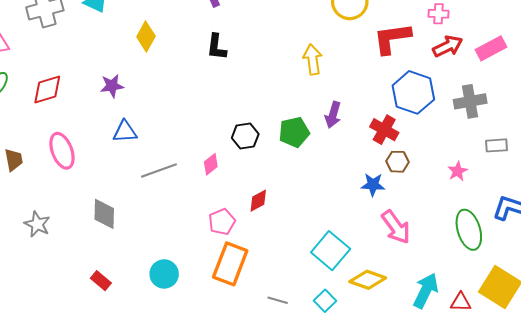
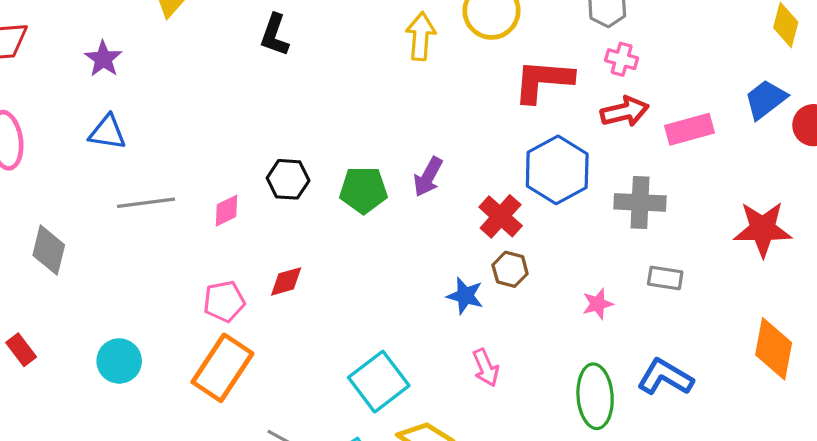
yellow arrow: (313, 59) -> (421, 36), moved
purple star: (112, 86) -> (103, 59), turned 30
pink arrow: (396, 227) -> (486, 368), size x0.7

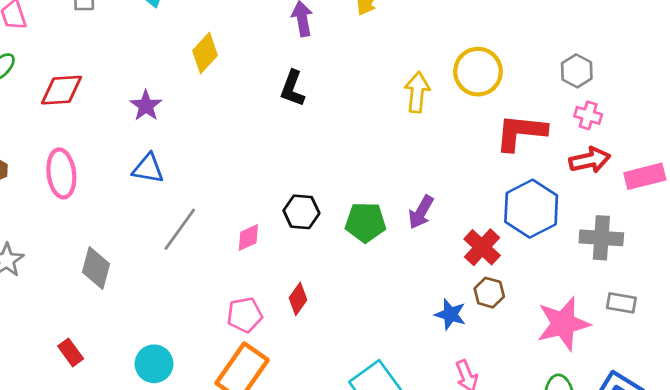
gray line: (146, 203) -> (180, 229), turned -48
red diamond: (286, 281) -> (298, 299), turned -40
pink star: (598, 304) -> (563, 324), size x2.0

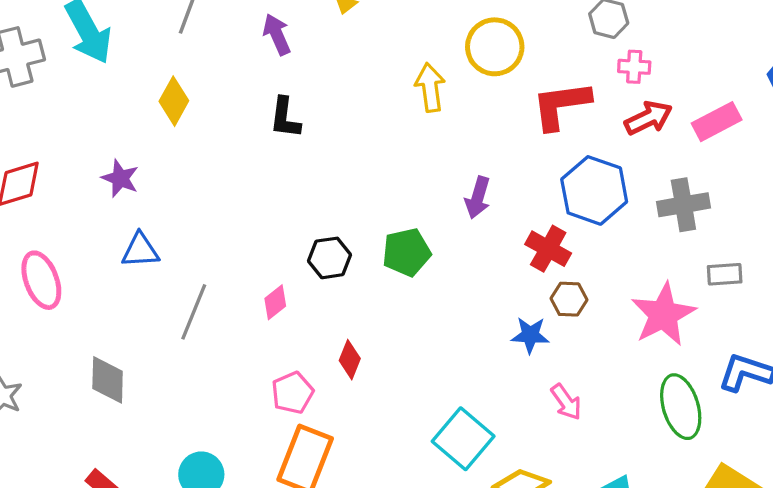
purple arrow: (421, 212) -> (478, 198), moved

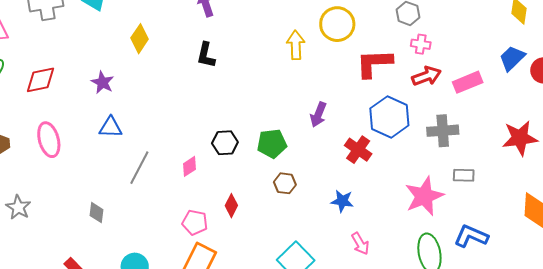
brown hexagon: (569, 299) -> (285, 183), moved
gray diamond: (108, 380) -> (96, 213), moved, size x0.7
pink pentagon: (292, 393) -> (195, 222), turned 30

